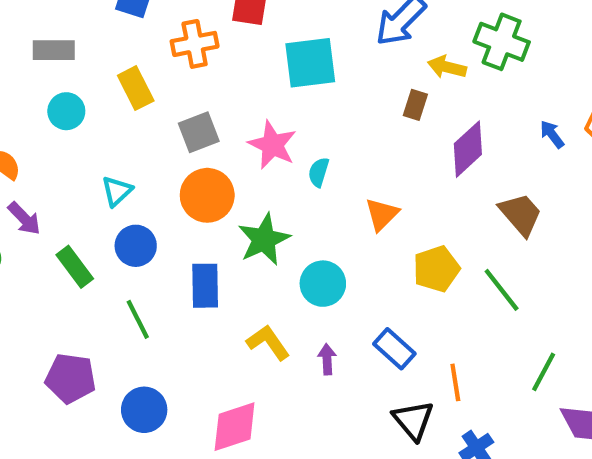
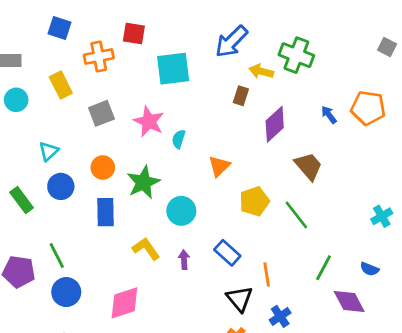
orange circle: (207, 195) -> (103, 168), moved, size x0.7
green line: (138, 319) -> (57, 256), moved

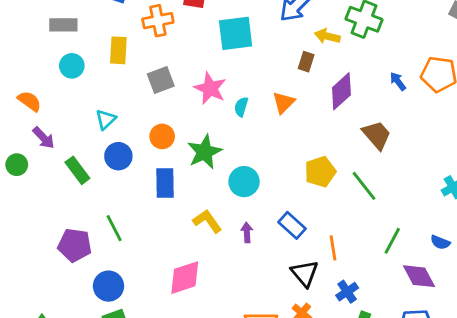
yellow rectangle: (61, 85) -> (118, 50), turned 30
orange triangle: (219, 166) -> (284, 103), moved
blue circle: (66, 292) -> (108, 286), moved

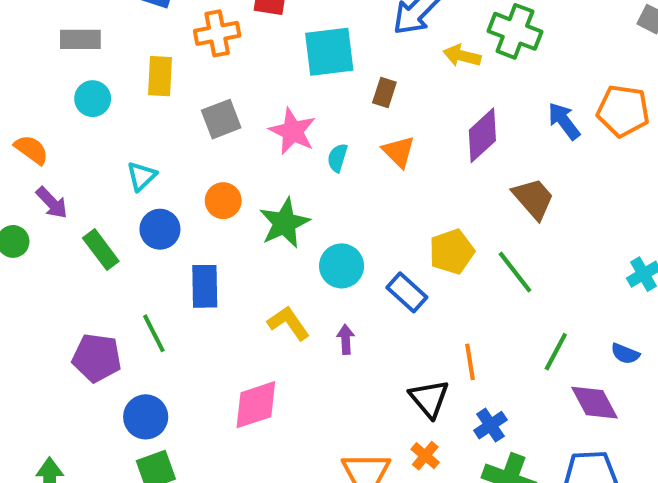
brown rectangle: (306, 62) -> (384, 92), moved
blue arrow: (398, 81) -> (564, 121), size x1.4
orange triangle: (284, 103) -> (399, 152), turned -30
blue rectangle: (165, 183) -> (205, 286), moved
blue rectangle: (292, 225) -> (407, 292), moved

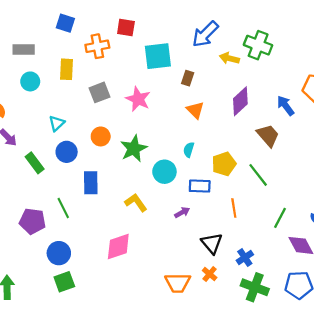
blue arrow: (564, 121) -> (286, 106), moved
cyan semicircle: (337, 158) -> (189, 150), moved
blue rectangle: (407, 292) -> (200, 186), turned -40
purple arrow: (346, 339) -> (182, 212), moved, turned 64
orange line: (470, 362) -> (234, 208), moved

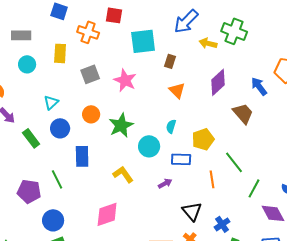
orange cross: (97, 46) -> (88, 32), turned 30
green line: (258, 175) -> (234, 162), moved

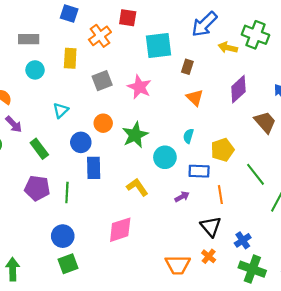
orange cross: (88, 32) -> (100, 36), turned 35
blue circle: (60, 128) -> (81, 142), moved
green line: (57, 179) -> (67, 192), turned 30
orange line: (212, 179) -> (220, 195), moved
purple pentagon: (29, 191) -> (37, 188), moved

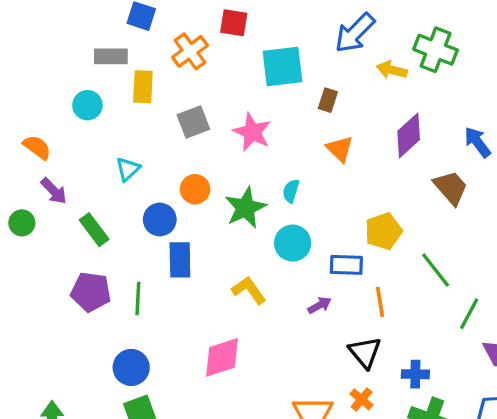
gray rectangle: (29, 39) -> (111, 56), moved
cyan semicircle: (188, 136) -> (291, 191), moved
blue cross: (243, 240) -> (415, 374), turned 35

